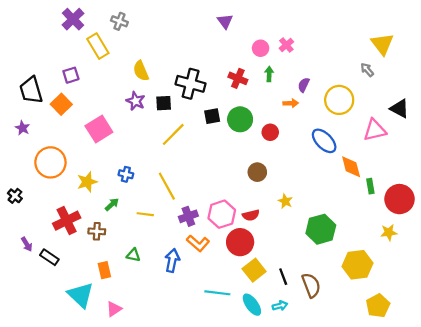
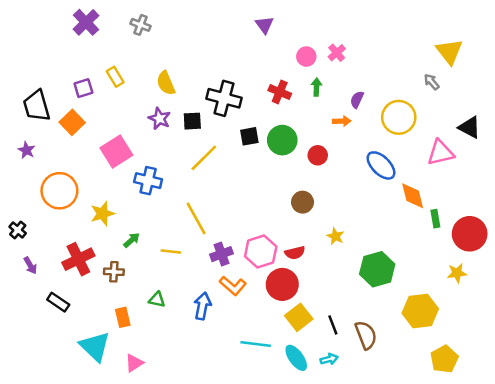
yellow rectangle: (98, 46) -> (115, 77), moved, size x0.7
blue cross: (126, 174) -> (148, 181), moved, size x1.5
purple arrow: (27, 244) -> (30, 265), moved

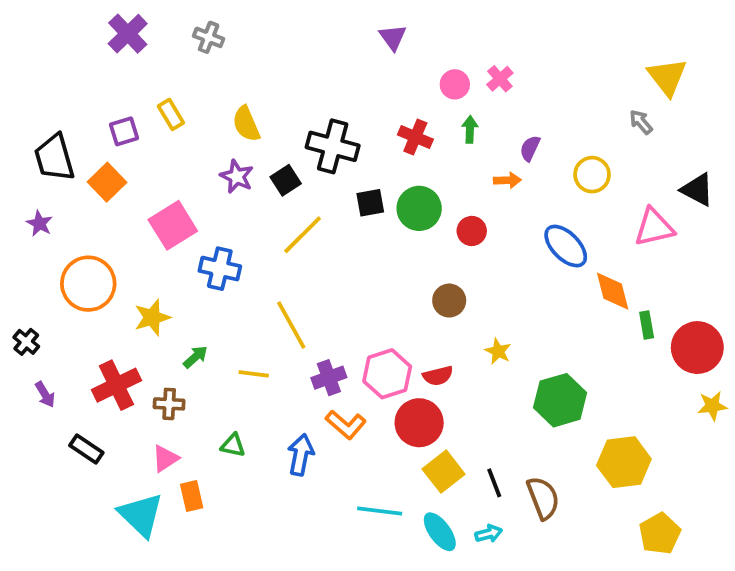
yellow circle: (399, 117) -> (592, 175), size x0.7
black square: (192, 121) -> (286, 180), turned -30
yellow star: (457, 273) -> (712, 406), moved
orange rectangle: (123, 317) -> (192, 496), moved
pink triangle: (134, 363) -> (165, 458), moved

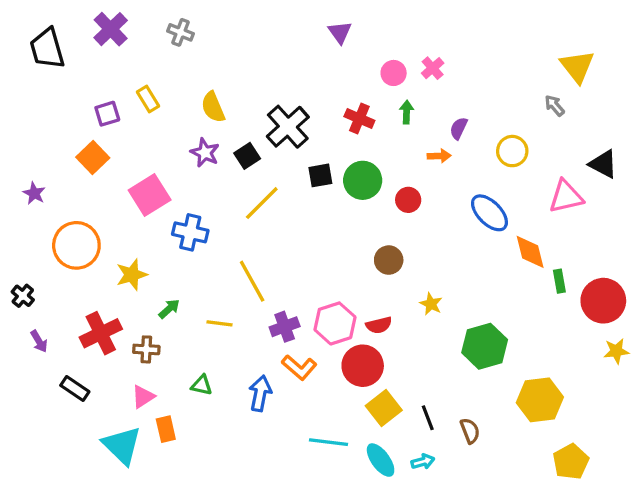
black cross: (333, 146) -> (288, 127), turned 33
black trapezoid: (54, 158) -> (47, 49), moved
brown semicircle: (543, 498) -> (470, 431), size x0.7

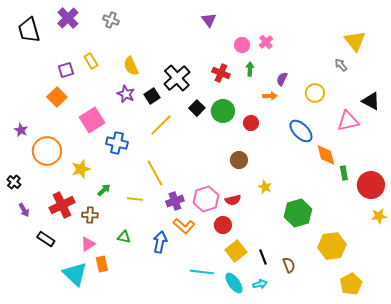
black square: (320, 175) -> (197, 108), turned -35
purple star: (34, 193) -> (21, 130), moved
red circle: (363, 366) -> (223, 225), size x0.7

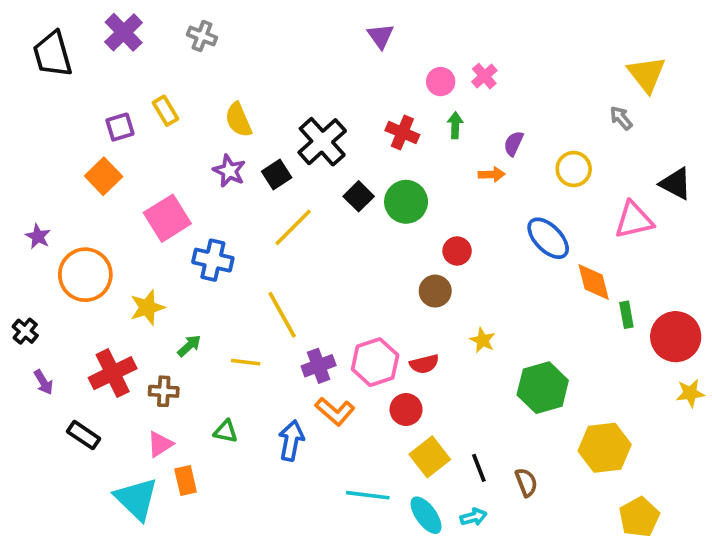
red circle: (251, 123) -> (457, 251), moved

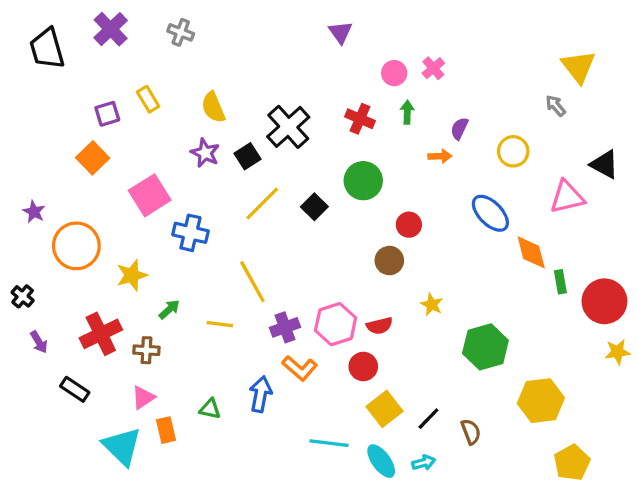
black square: (359, 196) -> (314, 207), moved
green triangle: (226, 431) -> (210, 409), moved
black line: (479, 468) -> (428, 419), turned 65

